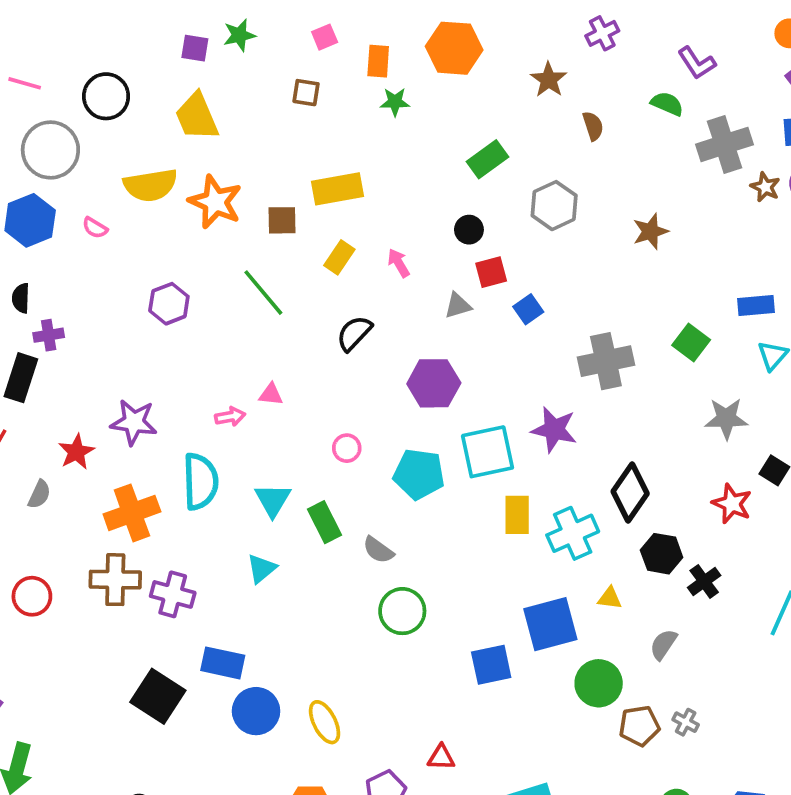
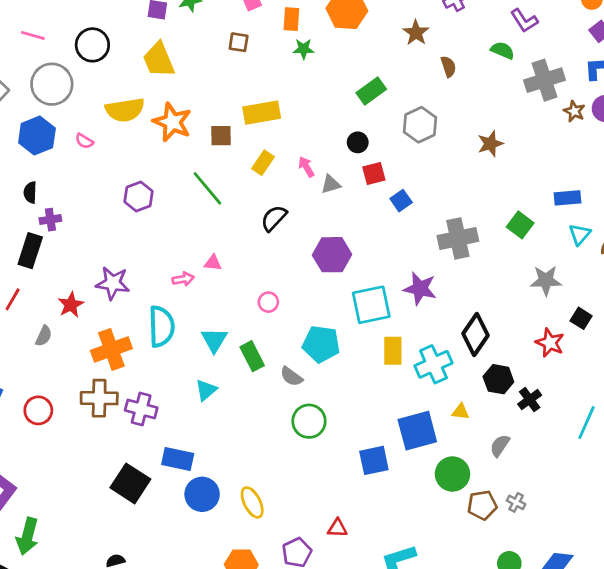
gray triangle: (458, 306) -> (331, 184), moved
cyan pentagon: (419, 474) -> (321, 344), moved

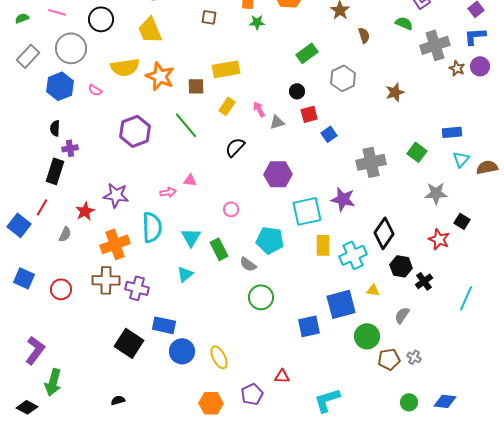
purple hexagon: (138, 197) -> (135, 131), size x1.4

